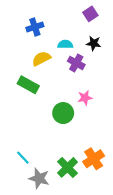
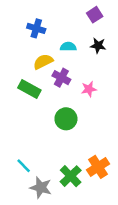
blue cross: (35, 27) -> (36, 28), turned 35
purple cross: (76, 63) -> (61, 78), moved
pink star: (85, 98) -> (89, 89), moved

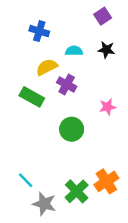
pink star: (89, 89) -> (108, 107), moved

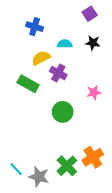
cyan line: (26, 180) -> (16, 169), moved

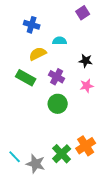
black star: (93, 43) -> (86, 61), moved
purple cross: (58, 73) -> (57, 77), moved

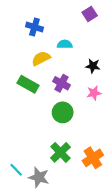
green cross: (62, 154) -> (60, 152), moved

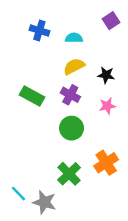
purple square: (90, 14) -> (111, 21), moved
cyan semicircle: (65, 44) -> (74, 38), moved
yellow semicircle: (41, 58) -> (74, 66), moved
orange cross: (93, 158) -> (106, 163), moved

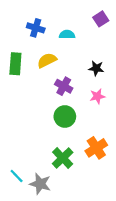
yellow semicircle: (74, 66) -> (47, 60), moved
green rectangle: (32, 96) -> (15, 64), moved, turned 65

